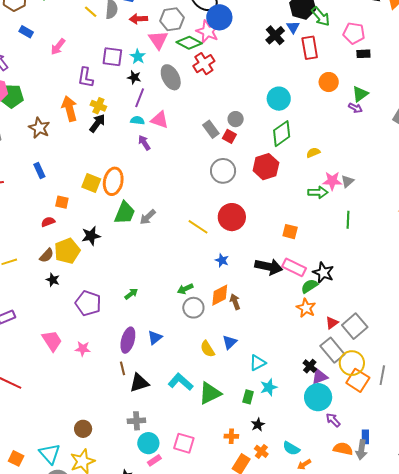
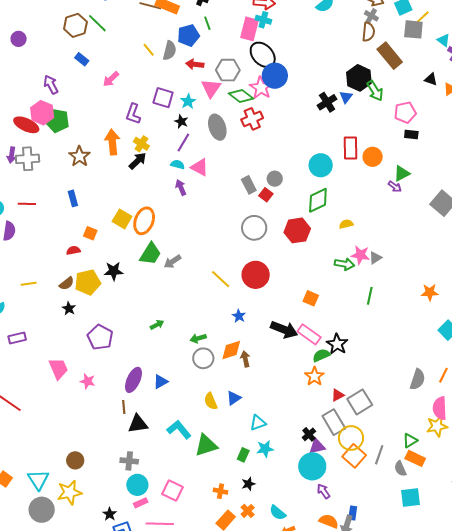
pink pentagon: (354, 33) -> (405, 113), turned -30
red rectangle: (310, 48) -> (350, 148), moved
green arrow: (131, 294) -> (157, 325), moved

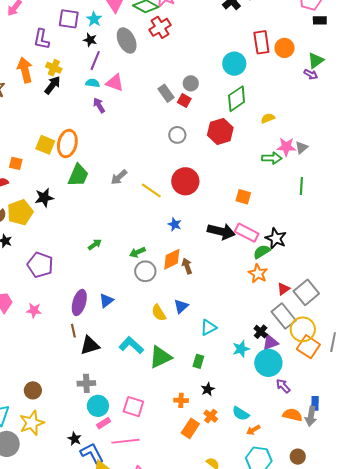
gray circle: (254, 228) -> (177, 135), size x0.7
gray arrow: (172, 262) -> (119, 177), moved
cyan star: (265, 449) -> (241, 349), moved

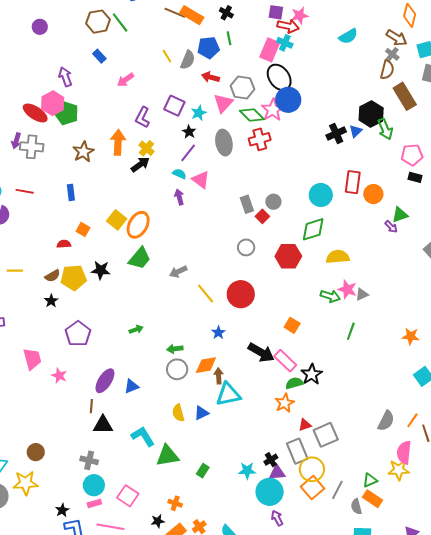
yellow semicircle: (268, 118) -> (338, 257), size x1.6
cyan triangle: (208, 327) -> (228, 394), moved, size x1.5
black star: (208, 389) -> (158, 521), moved

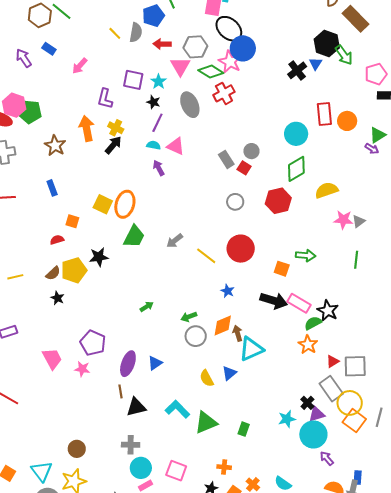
purple arrow: (65, 77) -> (24, 58), moved
green arrow: (330, 296) -> (306, 255), moved
orange square: (292, 325) -> (282, 269), moved
purple pentagon: (78, 334) -> (93, 343), moved
gray square: (326, 435) -> (355, 366), turned 35

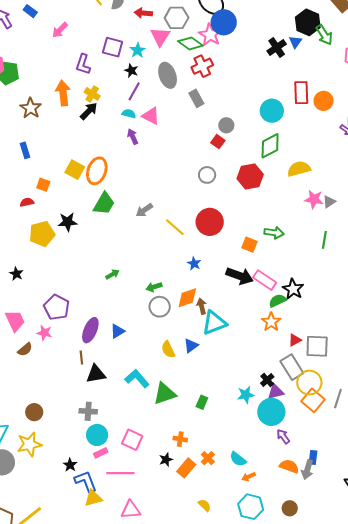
gray rectangle: (226, 159) -> (196, 98), moved
brown semicircle: (53, 273) -> (25, 349), moved
black star: (57, 298) -> (16, 274), moved

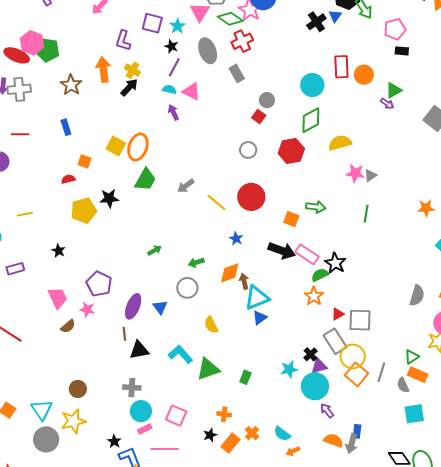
gray circle: (160, 307) -> (187, 288), moved
blue triangle: (117, 331) -> (160, 307), turned -35
blue triangle: (191, 346) -> (260, 318), moved

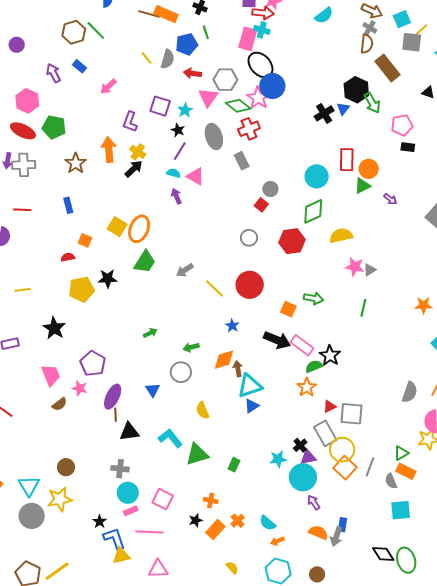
pink hexagon: (32, 43) -> (27, 101), moved
green triangle: (394, 90) -> (362, 186), moved
black star: (59, 251) -> (54, 328), size x1.6
purple ellipse: (133, 306) -> (113, 397), moved

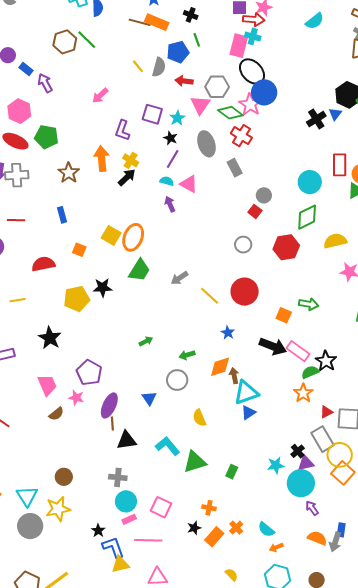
blue rectangle: (79, 66) -> (26, 69), moved
red cross: (249, 129) -> (241, 136), turned -35
red semicircle: (68, 257) -> (43, 264), moved, size x1.6

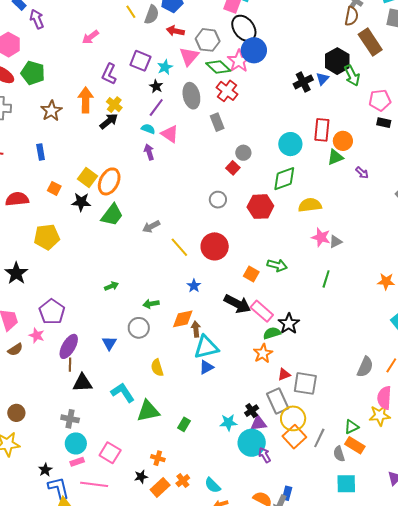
black star: (102, 288) -> (81, 202), moved
purple arrow: (312, 508) -> (265, 455), moved

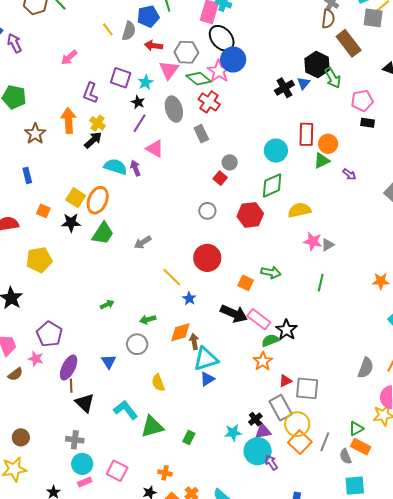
cyan semicircle: (148, 129) -> (115, 167), moved, size x1.6
yellow line: (179, 247) -> (172, 277), moved
black triangle: (82, 383) -> (85, 403), turned 50

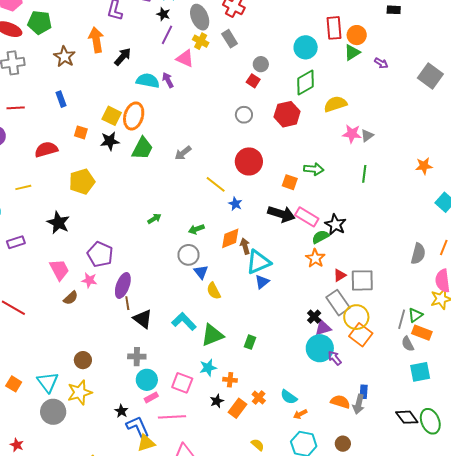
yellow cross: (98, 123) -> (201, 41), moved
blue triangle: (109, 362) -> (201, 272), moved
cyan star: (233, 433) -> (208, 368), moved
gray line: (325, 442) -> (402, 319), moved

